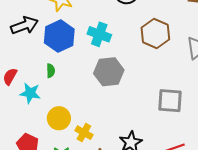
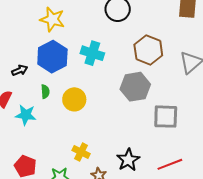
black arrow: (25, 25) -> (20, 70), moved, size x0.6
gray hexagon: (109, 72) -> (135, 87), moved
yellow circle: (59, 118) -> (74, 99), moved

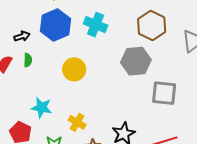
green semicircle: (45, 92) -> (28, 60), moved
cyan star: (26, 115) -> (42, 108), moved

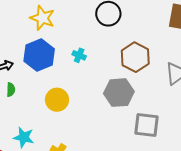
cyan cross: (96, 25) -> (79, 55), size x0.6

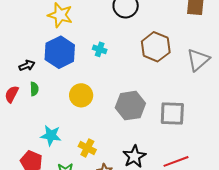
gray hexagon: (119, 93) -> (130, 106), moved

